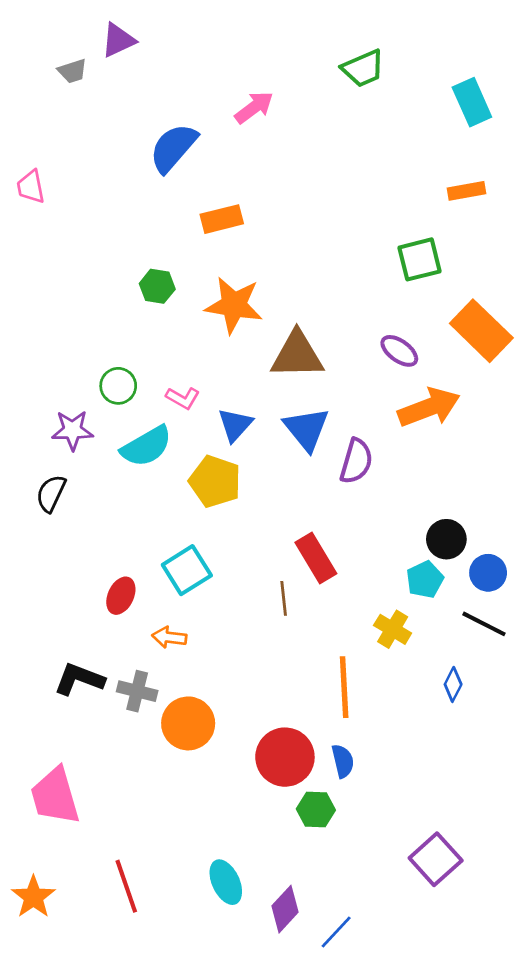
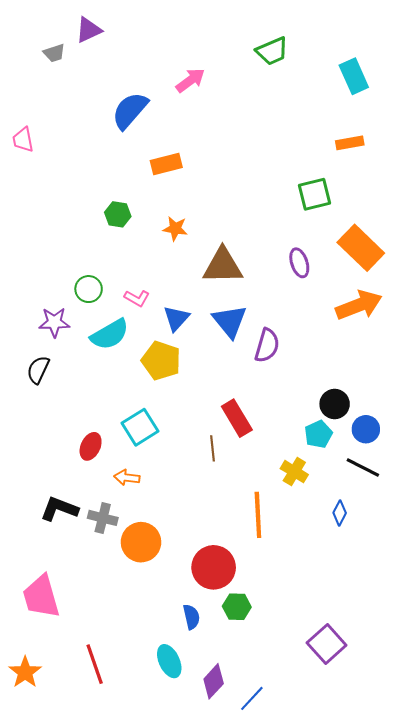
orange star: (234, 305) -> (175, 229), size x0.6
purple ellipse: (399, 351) -> (299, 263), turned 36
orange arrow: (429, 407) -> (359, 305), moved
blue semicircle: (343, 761) -> (191, 617), moved

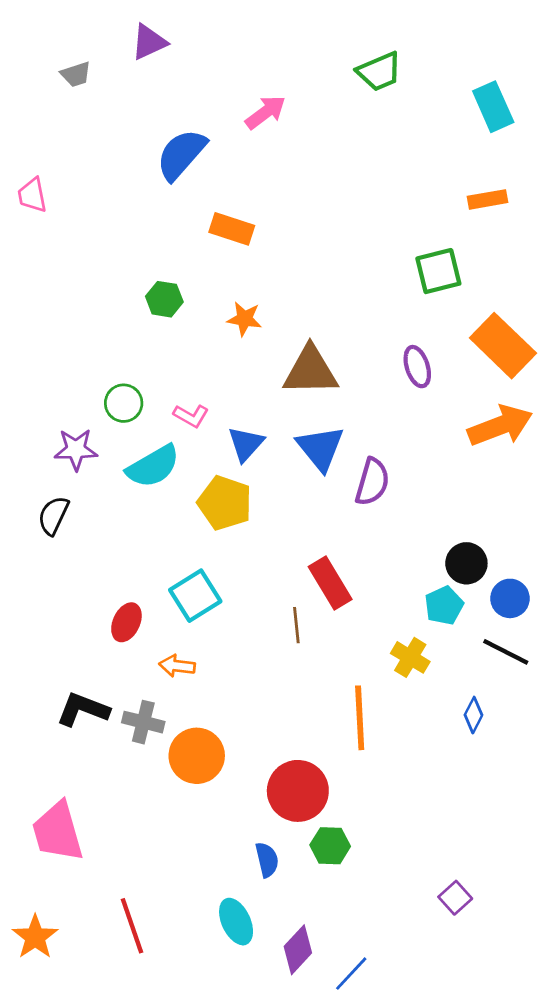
purple triangle: (89, 30) -> (149, 42), moved
orange rectangle: (166, 164) -> (232, 229), turned 32
purple square: (327, 644) -> (455, 898), size x0.6

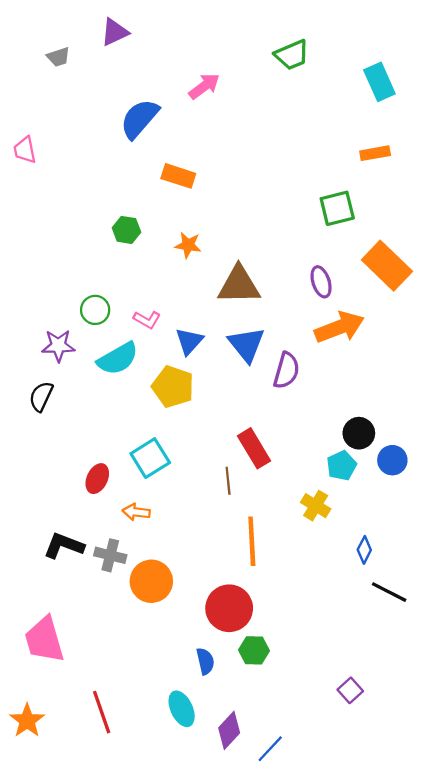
orange arrow: (500, 426) -> (339, 327), moved
black line: (506, 652) -> (389, 592), moved
orange line: (360, 718) -> (252, 541), moved

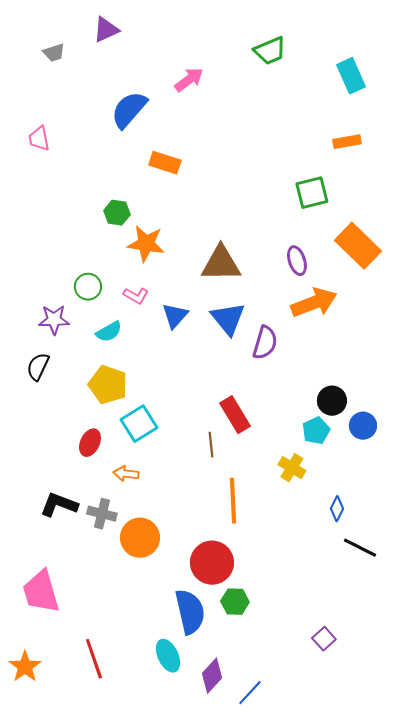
pink trapezoid: (25, 150) -> (39, 139), moved
orange star: (188, 245) -> (146, 244), moved, size x1.5
cyan semicircle: (118, 359) -> (109, 332), size x0.7
yellow pentagon: (173, 387) -> (108, 385), moved
blue semicircle: (205, 661) -> (190, 612), size x1.8

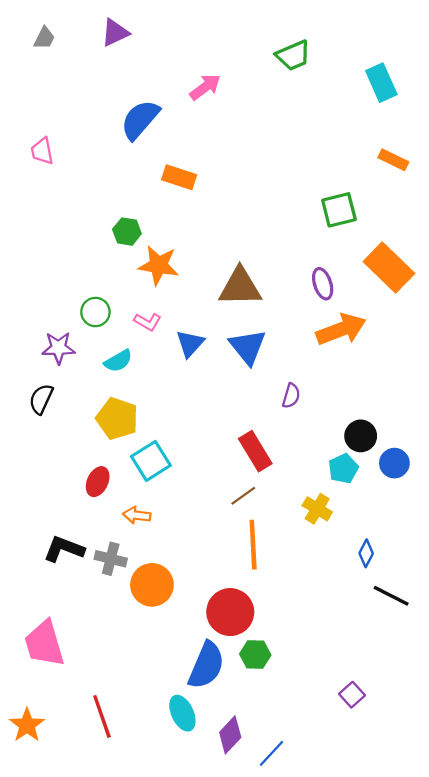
gray trapezoid: (54, 53) -> (44, 38), moved, turned -45
orange rectangle: (347, 142) -> (393, 160), moved, turned 36
purple semicircle: (265, 343) -> (291, 396), moved, size x0.7
brown line: (211, 445) -> (243, 496), moved, turned 60
blue semicircle: (190, 612) -> (206, 665), turned 36

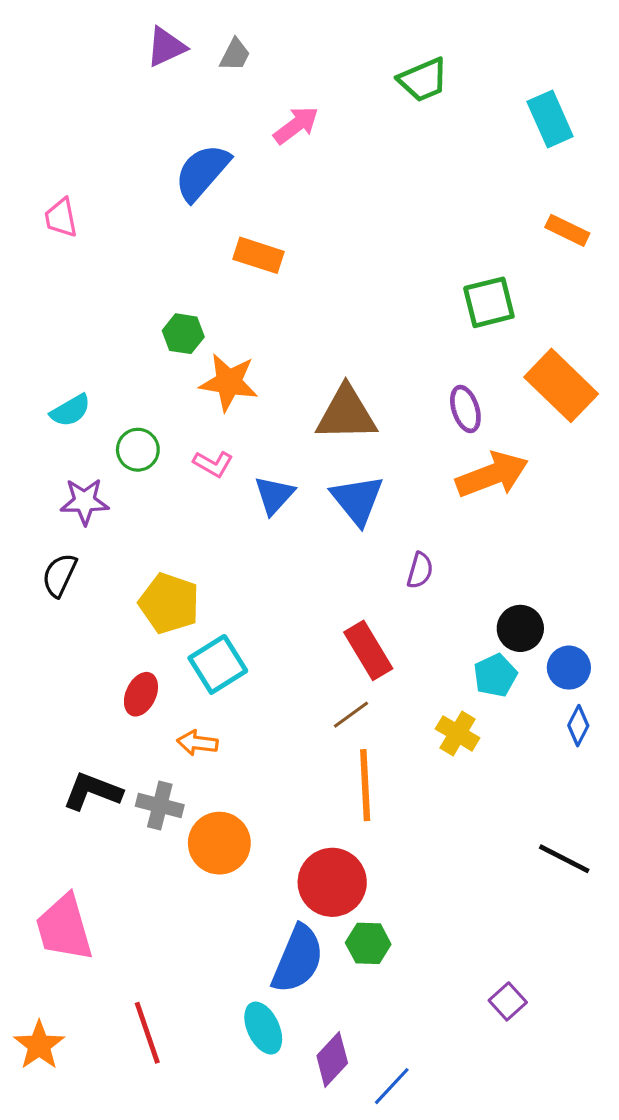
gray trapezoid: (44, 38) -> (235, 55), moved
cyan semicircle: (118, 361) -> (70, 411), moved
blue diamond: (366, 553) -> (578, 726), moved

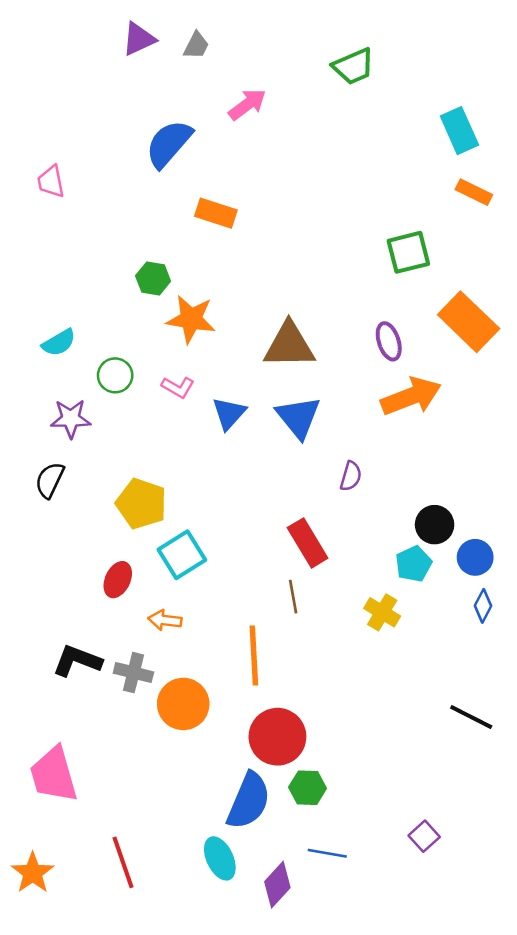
cyan rectangle: (550, 119) -> (459, 131), moved
brown line: (351, 715) -> (293, 597), turned -64
orange line: (365, 785) -> (254, 656), moved
blue line: (392, 1086) -> (327, 853), moved, turned 57

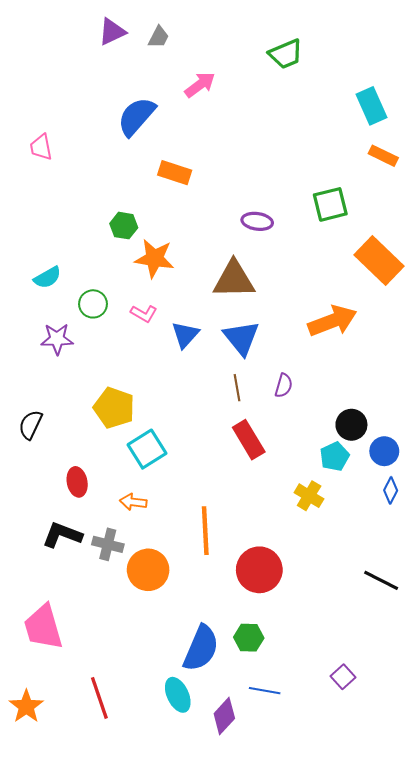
purple ellipse: (389, 341) -> (257, 221), moved, turned -64
black semicircle: (50, 480) -> (31, 425), moved
red ellipse: (118, 580) -> (77, 482), moved, turned -36
brown line: (293, 597) -> (237, 388), moved
red circle: (277, 737) -> (259, 570), moved

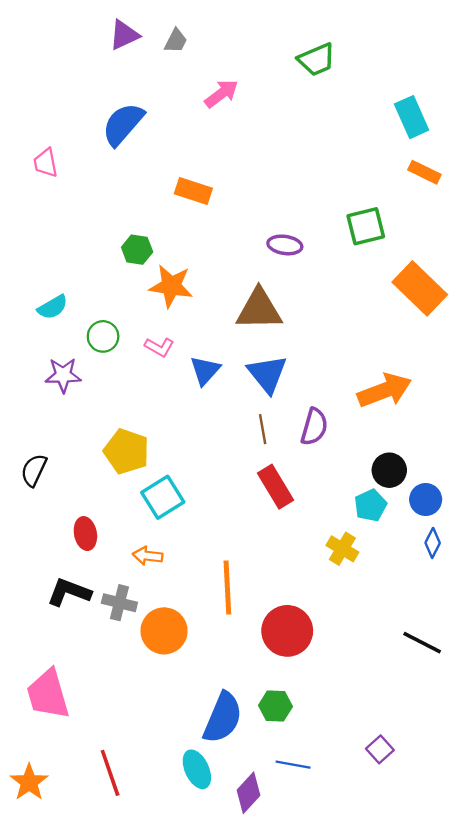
blue semicircle: (136, 116) -> (123, 124), moved
orange arrow: (332, 321) -> (385, 390), moved
purple semicircle: (284, 386) -> (314, 427), size x1.4

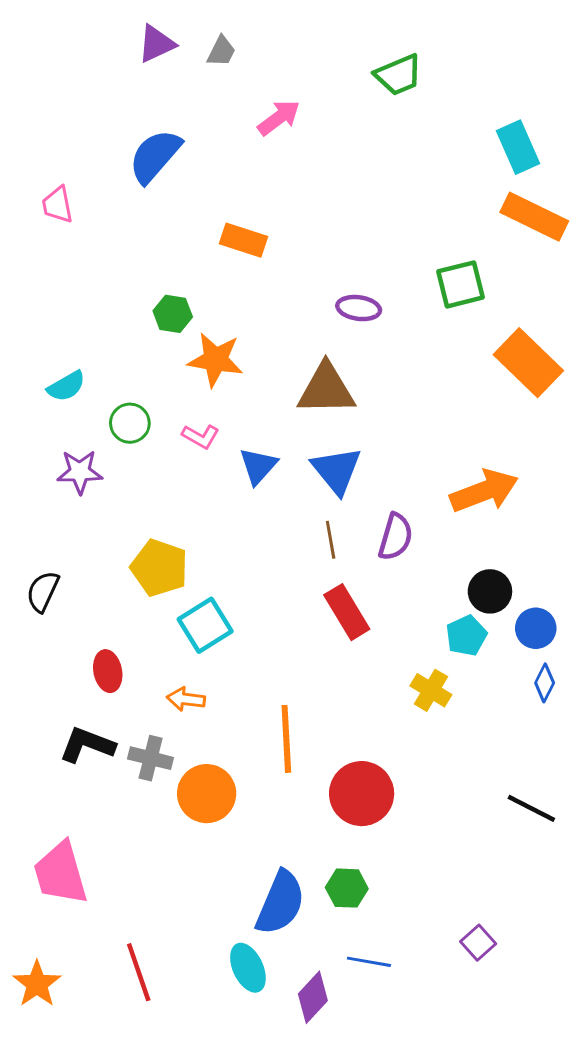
orange rectangle: (424, 172) -> (534, 217), size x1.6

